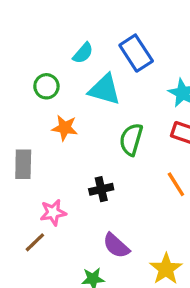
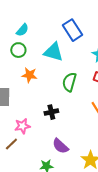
cyan semicircle: (83, 53) -> (22, 30), moved

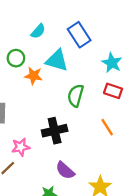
cyan semicircle: (22, 30) -> (38, 31), moved
orange star: (29, 75) -> (33, 76), moved
black cross: (51, 112) -> (55, 131), size x1.5

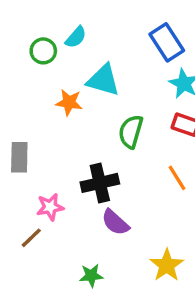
blue rectangle: (79, 35) -> (167, 42), moved
green circle: (16, 58) -> (43, 51), moved
purple semicircle: (65, 170) -> (115, 222), moved

